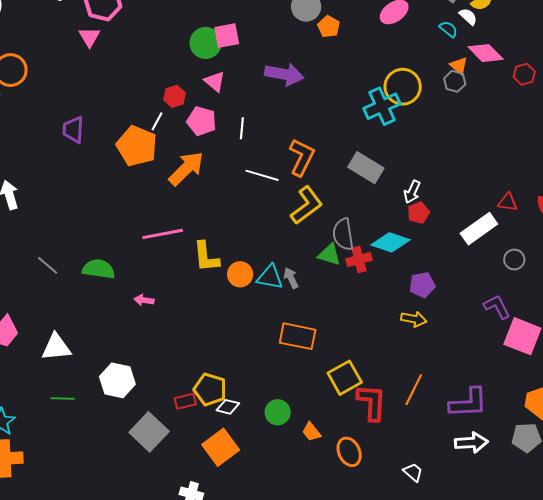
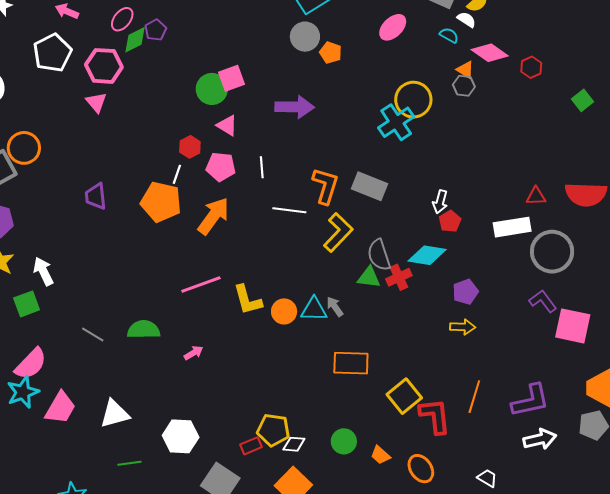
gray rectangle: (366, 168) -> (369, 186), moved
white rectangle: (479, 229) -> (512, 227), turned 36
gray circle: (514, 259) -> (552, 252), size x2.0
pink arrow: (144, 300) -> (193, 353), turned 150

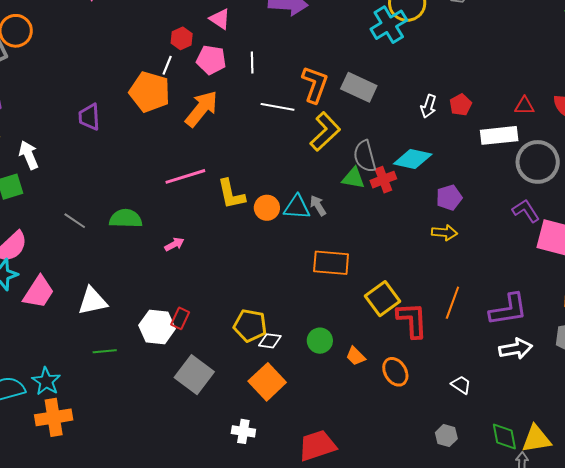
purple trapezoid: (96, 196) -> (89, 117), moved
red pentagon: (450, 221) -> (461, 105), moved
red rectangle: (251, 446) -> (180, 318), moved, turned -45

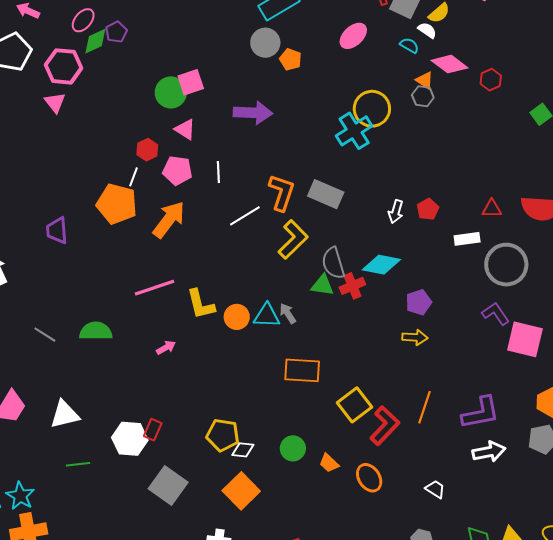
white line: (277, 107) -> (245, 216), turned -40
white rectangle: (499, 135) -> (467, 239), size x0.7
pink arrow: (174, 244) -> (166, 348), moved
red L-shape: (412, 320) -> (385, 426), turned 48

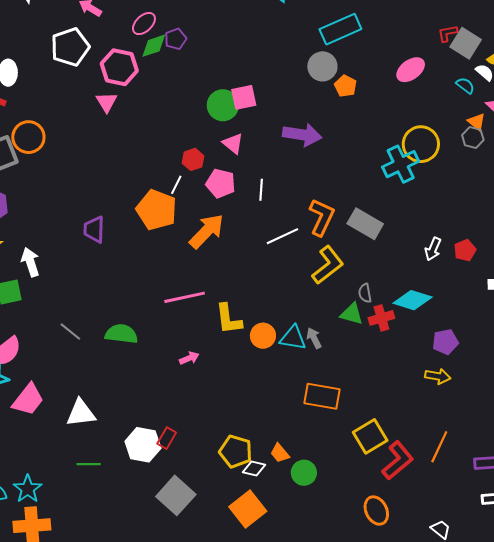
gray semicircle: (333, 263) -> (365, 293), size x0.6
orange trapezoid: (329, 463) -> (280, 453), moved

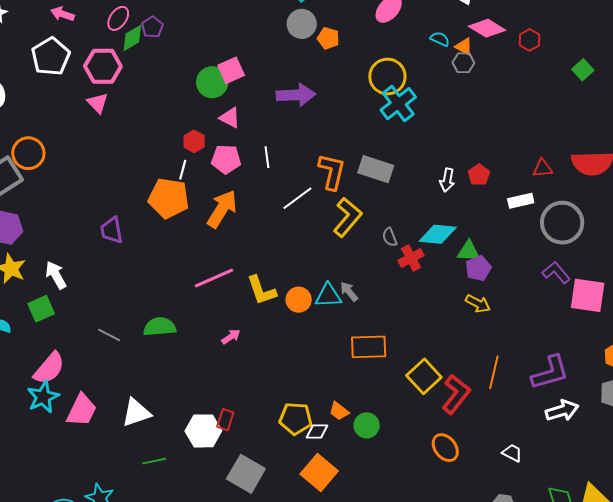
cyan semicircle: (465, 85) -> (440, 39), moved
yellow circle: (421, 144) -> (387, 77), moved
green triangle: (352, 314) -> (469, 251), moved
yellow arrow: (438, 376) -> (478, 304), turned 30

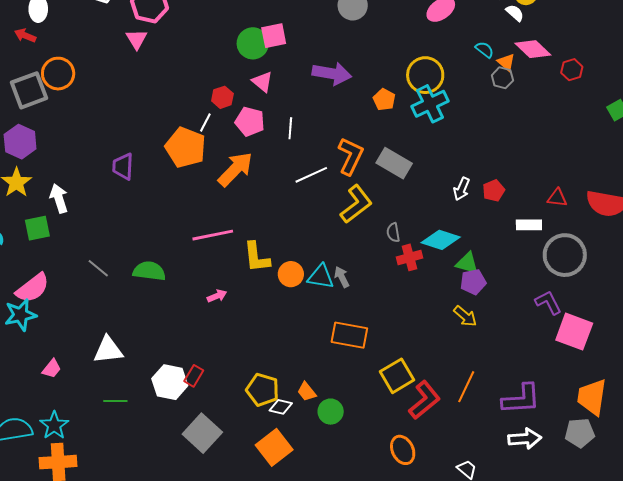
orange pentagon: (328, 38) -> (384, 100), moved
pink trapezoid: (82, 410) -> (52, 369), moved, size x0.6

